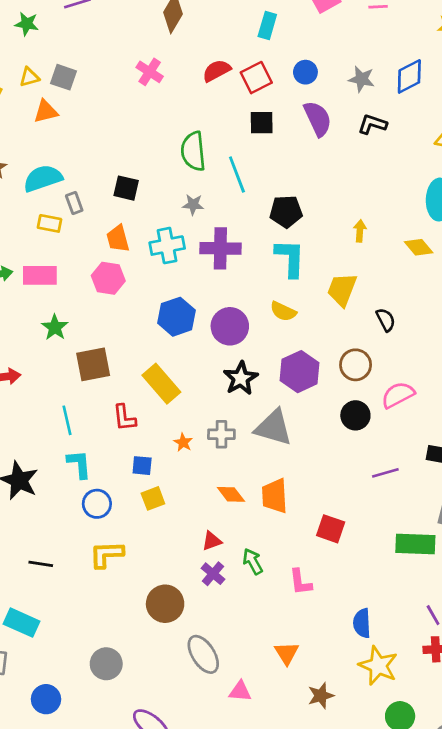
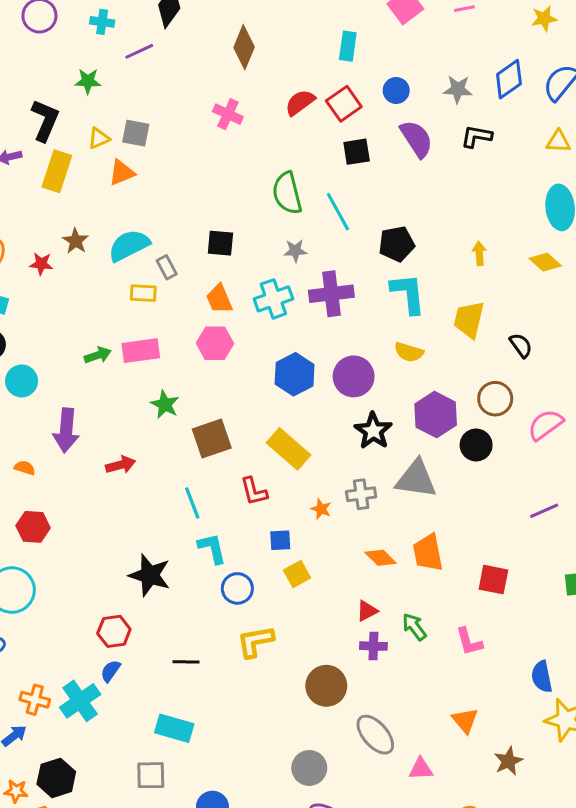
black circle: (355, 415) -> (476, 445), moved
purple cross: (213, 574) -> (373, 646), turned -30
gray circle: (106, 664) -> (309, 768), moved

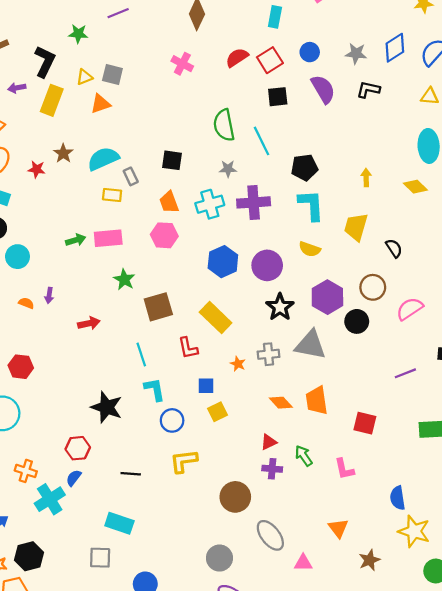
purple arrow: (66, 430) -> (49, 295), size x0.5
orange semicircle: (25, 468) -> (26, 303), moved
orange cross: (35, 700) -> (26, 471), moved

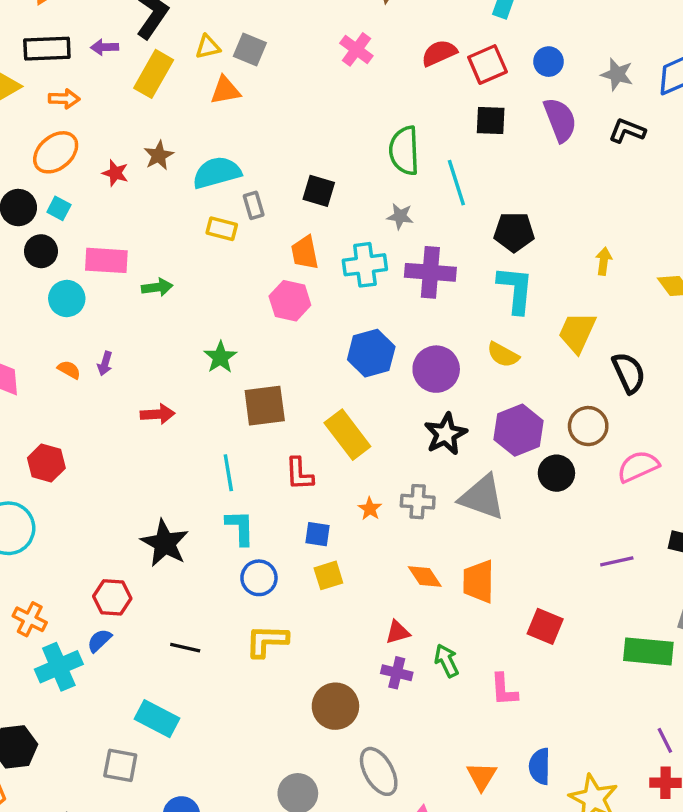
pink rectangle: (108, 238) -> (106, 260), moved
black semicircle: (394, 248) -> (629, 373), size x1.4
blue semicircle: (398, 498) -> (540, 766), moved

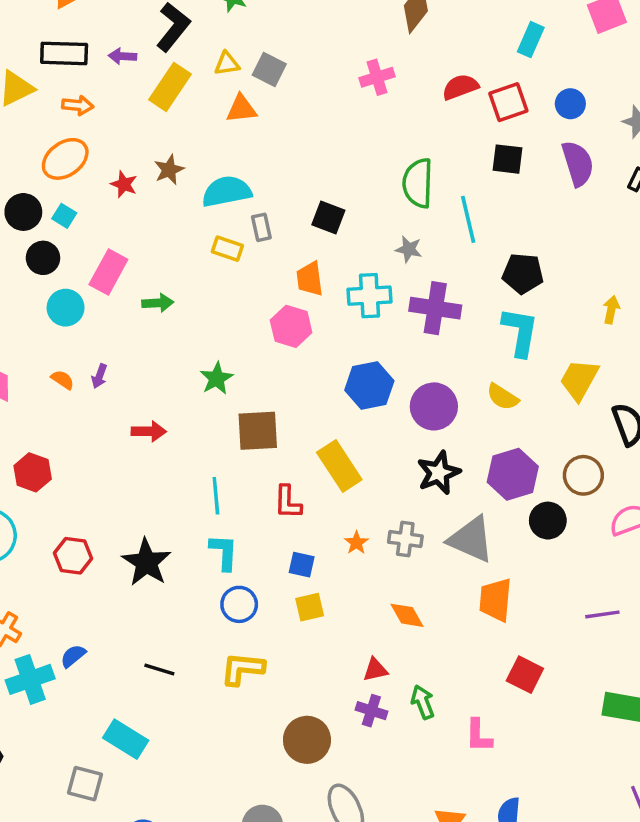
pink cross: (356, 49) -> (377, 77), turned 32
pink rectangle: (106, 260) -> (108, 272), turned -69
orange trapezoid: (479, 582) -> (495, 600), moved
red hexagon: (112, 597) -> (73, 556), moved

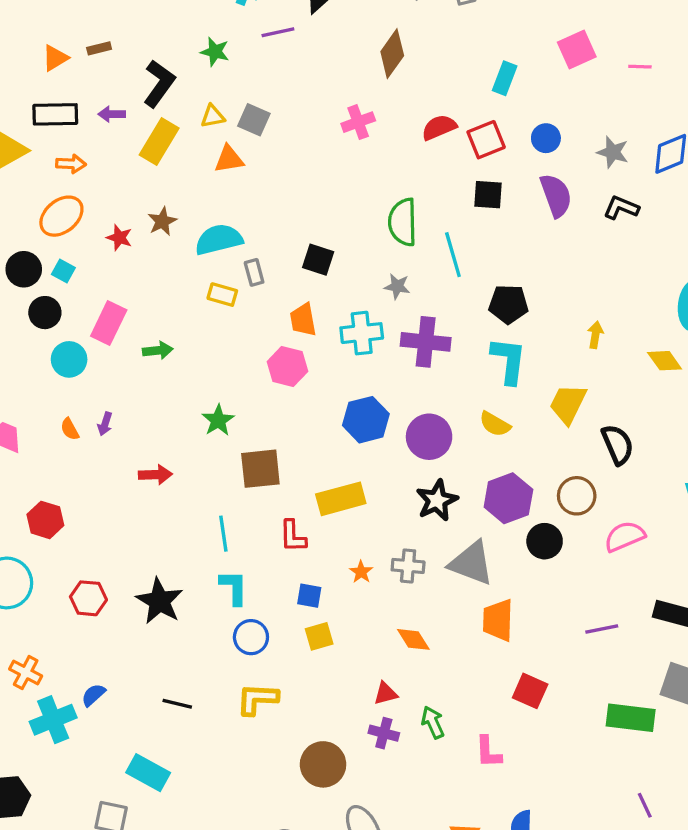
orange semicircle: (63, 380) -> (70, 429), turned -150
yellow rectangle: (339, 466) -> (341, 499), turned -69

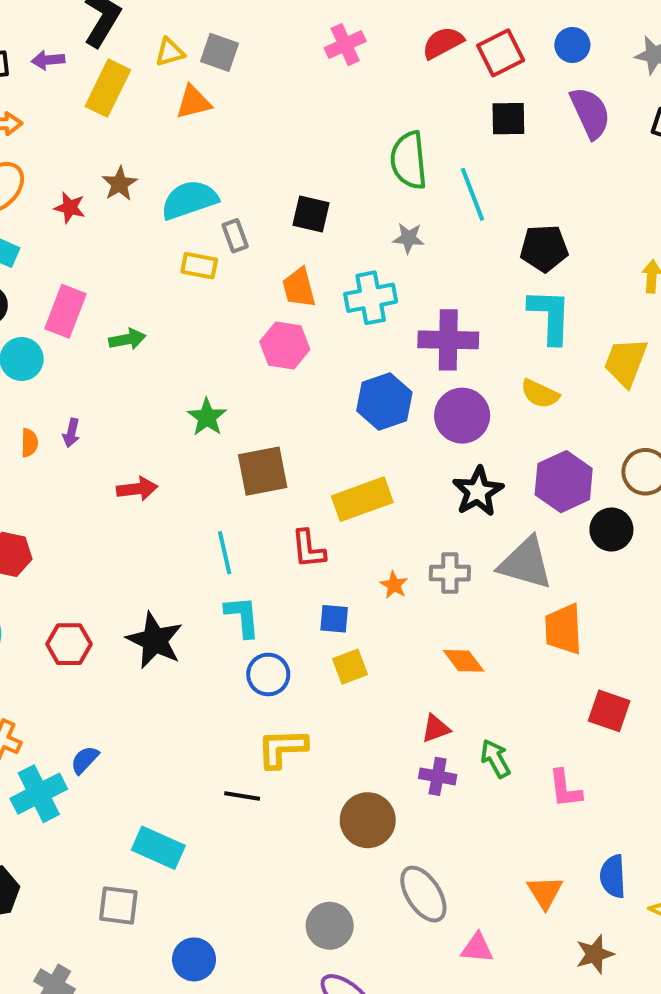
purple cross: (426, 342) -> (448, 340), moved
orange semicircle: (70, 429) -> (29, 443), turned -145
black line: (177, 704) -> (242, 796), moved

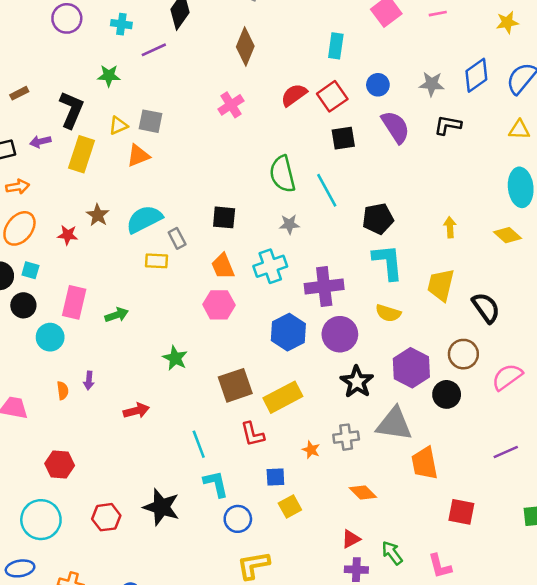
brown square: (263, 471) -> (235, 385), moved

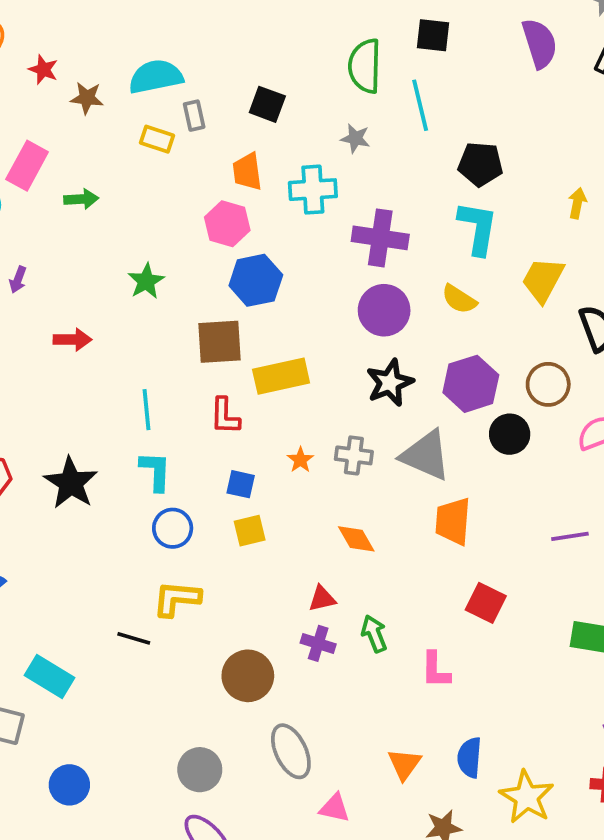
black square: (343, 138) -> (433, 35), moved
brown star: (98, 215) -> (87, 98), moved, turned 30
blue hexagon: (288, 332) -> (256, 280), moved

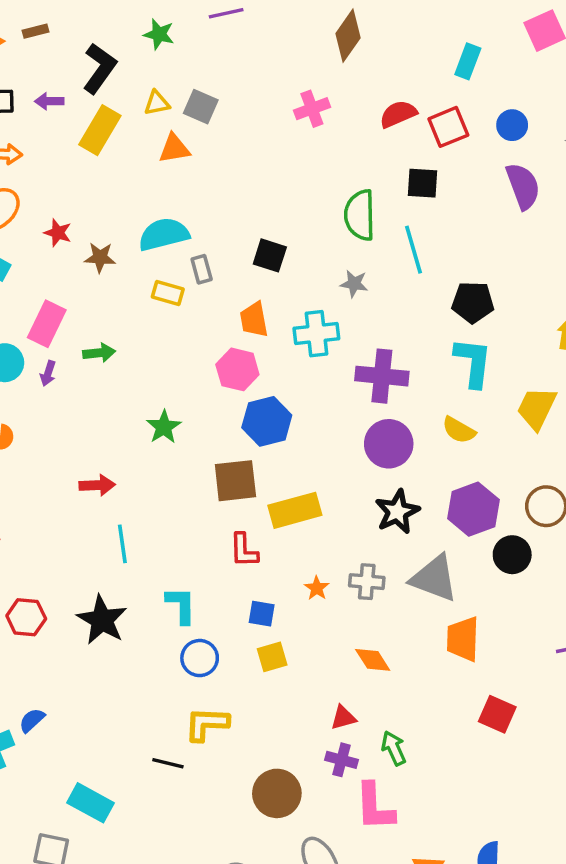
purple arrow: (18, 280) -> (48, 373), moved
cyan line: (146, 410) -> (122, 544), moved
pink L-shape: (436, 670) -> (375, 807), moved, size x1.4

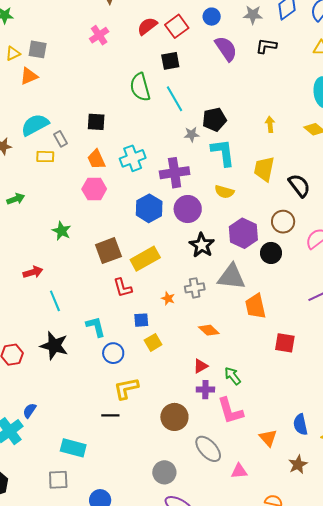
gray star: (354, 284) -> (192, 134), moved
blue hexagon: (267, 421) -> (149, 208), moved

